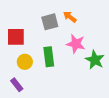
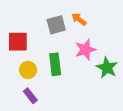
pink star: (76, 44) -> (86, 50), turned -30
purple rectangle: (17, 85) -> (30, 96), moved

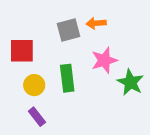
orange arrow: (79, 19) -> (96, 23), turned -42

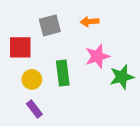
gray square: (69, 30) -> (50, 25), moved
green star: (130, 82) -> (122, 77), turned 30

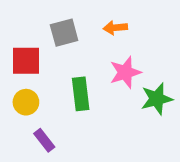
yellow circle: (32, 79) -> (26, 102), moved

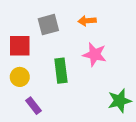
pink star: (125, 72) -> (95, 54), turned 30
green star: (157, 99) -> (120, 101), moved

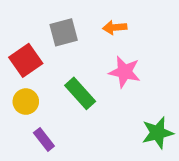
red square: (20, 46) -> (26, 60), turned -35
green rectangle: (61, 71) -> (80, 93), turned -35

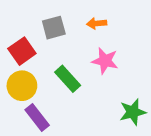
yellow circle: (26, 102) -> (22, 86), size x1.4
purple rectangle: (44, 139) -> (37, 118), size x1.4

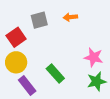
pink star: (105, 61) -> (94, 57), moved
green rectangle: (68, 79) -> (55, 73), moved

